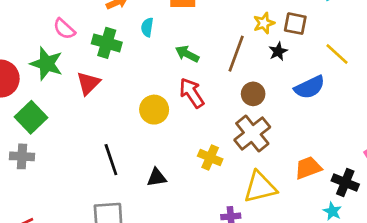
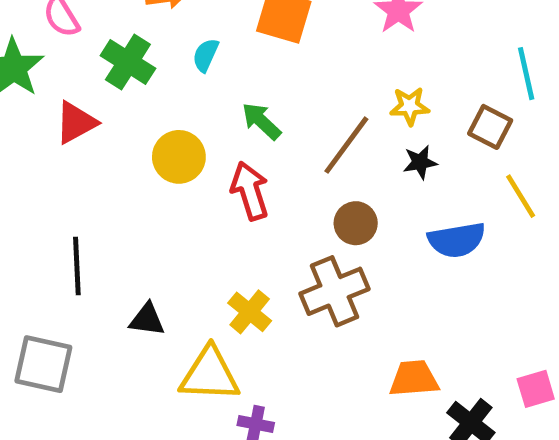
brown square: (295, 24) -> (490, 127), moved
yellow circle: (154, 110) -> (179, 157), moved
yellow triangle: (260, 187) -> (210, 374), moved

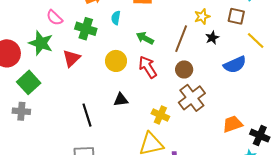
brown circle: (356, 223) -> (184, 69), moved
black triangle: (147, 320) -> (121, 100), moved

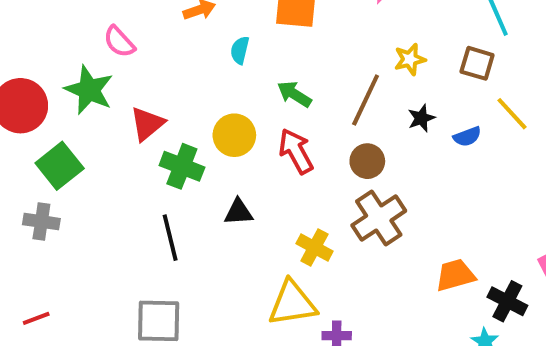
green cross: (86, 29) -> (182, 166), moved
black star: (212, 38) -> (421, 118), moved
blue semicircle: (235, 65) -> (467, 137), moved, size x0.6

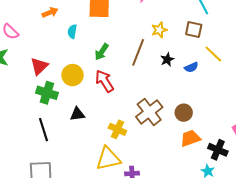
green arrow: (294, 94) -> (102, 52), turned -84
red triangle: (147, 124) -> (39, 66), moved
brown circle: (367, 161) -> (184, 113), moved

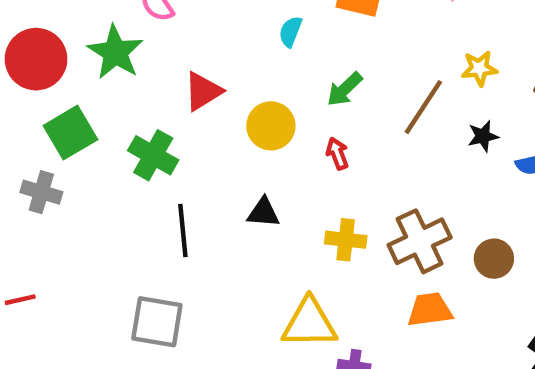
red arrow: (105, 81) -> (337, 154), size x0.6
green cross: (47, 93) -> (153, 155), moved
yellow cross: (117, 129) -> (346, 240), moved, turned -30
orange trapezoid: (190, 138) -> (430, 310), moved

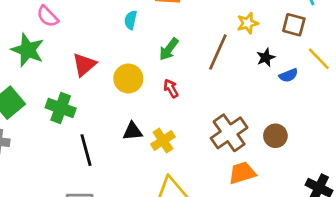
black star: (483, 136) -> (266, 58), moved
yellow cross: (346, 240) -> (163, 141), moved, turned -30

